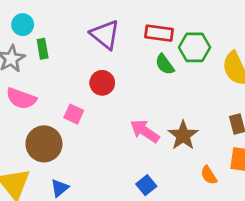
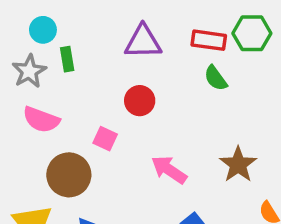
purple triangle: (105, 35) -> (143, 42), turned -40
green hexagon: (195, 47) -> (252, 33), moved
pink arrow: (145, 131) -> (169, 170), moved

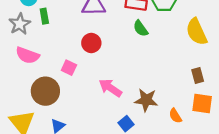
brown star: (238, 165) -> (146, 100), moved, turned -30

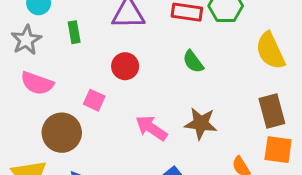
green rectangle: (44, 16) -> (74, 32), moved
green semicircle: (141, 28) -> (193, 62), moved
brown rectangle: (198, 75) -> (272, 111), size x1.5
brown star: (146, 100) -> (201, 123), moved

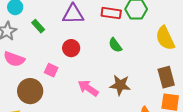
green rectangle: (74, 32) -> (38, 26), turned -32

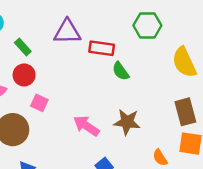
red rectangle: (111, 13) -> (102, 48), moved
red circle: (71, 48) -> (24, 75), moved

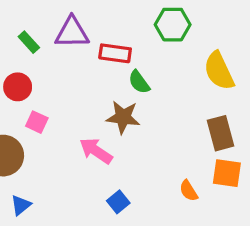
green rectangle: (23, 47) -> (29, 42), moved
brown star: (127, 122) -> (123, 117), moved

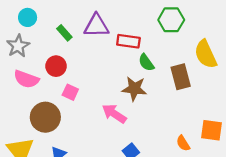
brown rectangle: (221, 133) -> (181, 77), moved

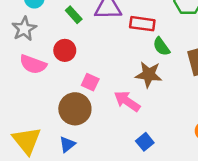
pink square: (70, 92) -> (90, 82), moved
brown circle: (45, 117) -> (75, 109), moved

